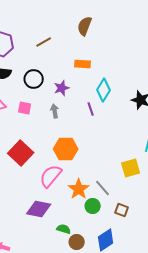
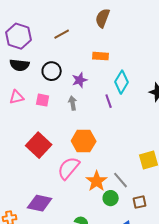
purple diamond: (39, 209) -> (40, 203), moved
brown square: (122, 210) -> (140, 202), turned -32

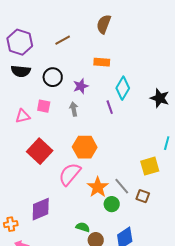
pink triangle: (17, 97) -> (23, 116), moved
brown square: (140, 202) -> (143, 196), moved, turned 32
purple diamond: (40, 203) -> (41, 209), turned -35

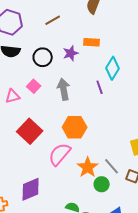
purple star: (81, 86) -> (71, 53), moved
pink square: (44, 106) -> (34, 86), turned 32
gray arrow: (74, 109) -> (64, 89), size x1.5

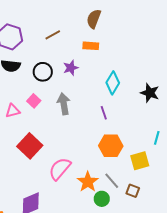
orange rectangle: (92, 42) -> (91, 46), moved
purple line: (100, 87) -> (104, 113), moved
orange hexagon: (75, 127) -> (111, 146), moved

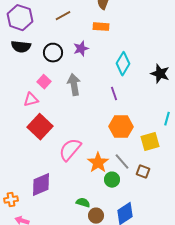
pink triangle: (13, 111) -> (31, 100), moved

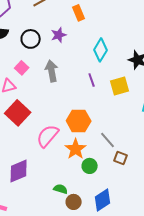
orange rectangle: (101, 27) -> (79, 13), turned 63
orange hexagon: (121, 127) -> (79, 121), moved
yellow square: (150, 142) -> (120, 86), moved
gray line: (122, 162) -> (108, 140), moved

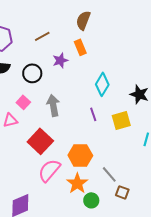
purple star: (59, 35) -> (60, 60), moved
red square: (18, 113) -> (40, 141), moved

